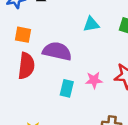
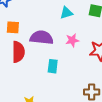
pink star: (94, 80) -> (72, 40), moved

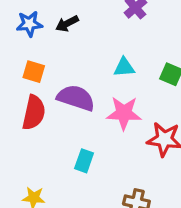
pink star: (72, 40) -> (124, 113), size x1.5
cyan rectangle: (53, 66) -> (84, 161), moved

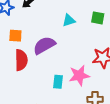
purple semicircle: (76, 98) -> (44, 45), turned -35
pink star: (124, 113) -> (79, 75), moved

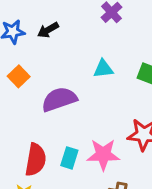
orange square: (15, 36) -> (19, 76), turned 32
red semicircle: (21, 60) -> (36, 160), moved

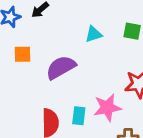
orange square: (19, 76) -> (22, 54), turned -36

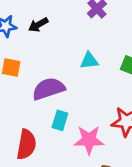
cyan rectangle: (79, 116) -> (60, 120), moved

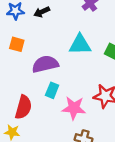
cyan triangle: (89, 61) -> (80, 45), size x1.5

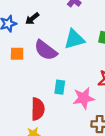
purple semicircle: (45, 64) -> (46, 50), moved, turned -115

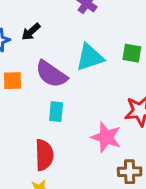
cyan rectangle: (60, 87) -> (56, 112), moved
pink star: (84, 98) -> (106, 137), turned 30

